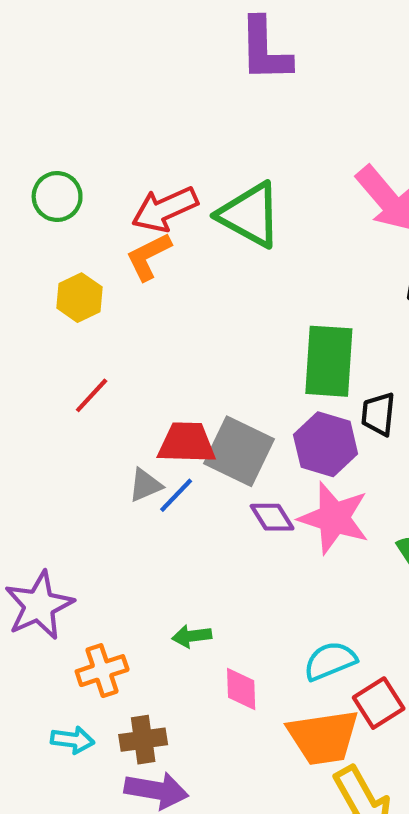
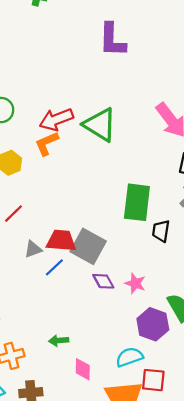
purple hexagon: (326, 444) -> (153, 324), moved
gray triangle: (145, 485) -> (33, 249), moved
pink star: (334, 518) -> (135, 283), size x0.6
red square: (379, 703) -> (153, 380), turned 35

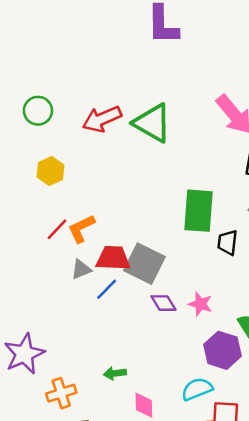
orange L-shape: (47, 143) -> (81, 229), moved

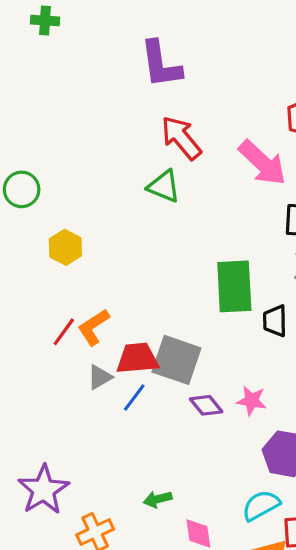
red arrow: (102, 119) -> (181, 138), moved, turned 81
green triangle: (152, 123) -> (164, 186), size x0.7
yellow hexagon: (51, 171) -> (65, 247), moved

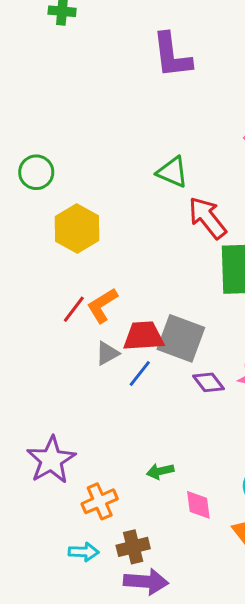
red arrow: (181, 138) -> (207, 218), moved
yellow hexagon: (65, 247) -> (77, 228), size x1.4

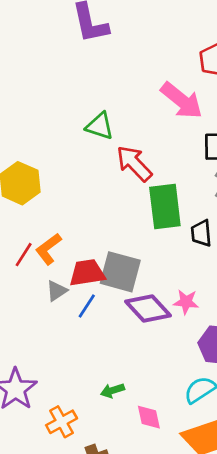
purple diamond: (208, 382) -> (148, 308), size x1.6

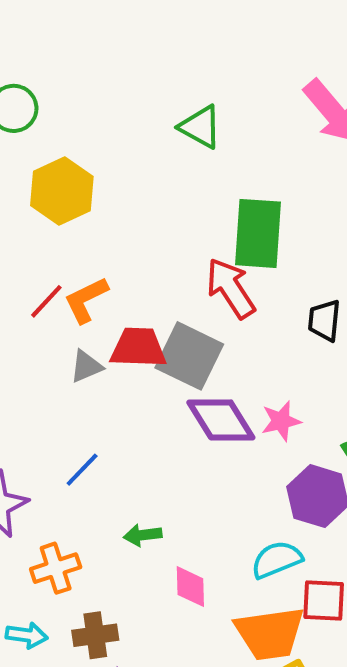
red arrow: (134, 163) -> (231, 288), moved
green rectangle: (165, 206) -> (258, 233), moved
pink star: (186, 302) -> (281, 421), turned -30
blue line: (87, 306) -> (82, 470), moved

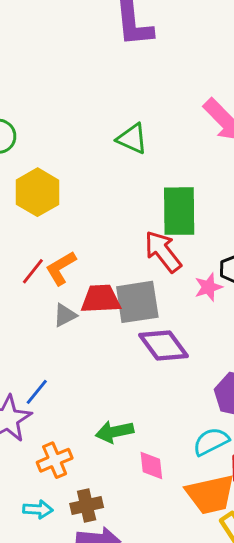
gray square: (189, 356) -> (137, 302), turned -30
pink star: (281, 421) -> (208, 287), moved
blue line: (82, 470) -> (37, 392), moved
green arrow: (143, 535) -> (115, 432), size x1.4

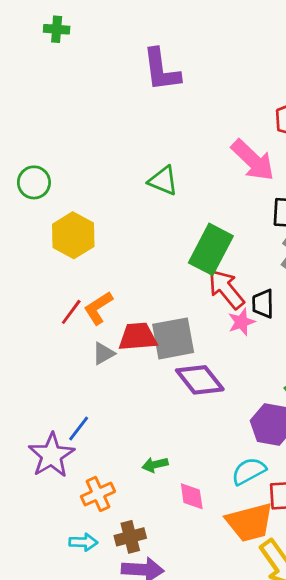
green rectangle: (179, 211) -> (211, 249), turned 30
red arrow: (163, 252) -> (226, 289), moved
green arrow: (115, 432) -> (155, 465), size x0.7

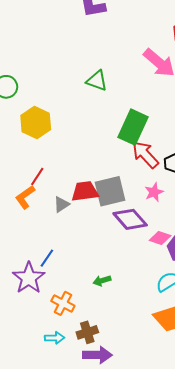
orange L-shape: (98, 308) -> (25, 197), moved
pink star: (241, 322) -> (154, 192), moved
orange cross: (98, 494) -> (63, 303), turned -35
pink diamond: (192, 496) -> (160, 238), moved, turned -60

